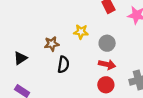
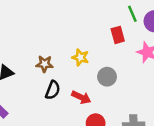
red arrow: (107, 64) -> (81, 97), moved

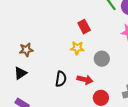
red rectangle: (118, 35) -> (84, 27), moved
brown star: (45, 64) -> (26, 50), moved

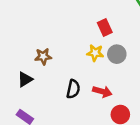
brown star: (26, 50) -> (43, 56), moved
gray circle: (102, 59) -> (117, 54), moved

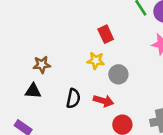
gray circle: (117, 54) -> (118, 74), moved
black triangle: (25, 79) -> (33, 91), moved, turned 35

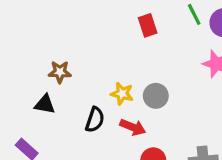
red rectangle: (106, 34) -> (148, 25), moved
yellow star: (96, 61) -> (122, 94), moved

